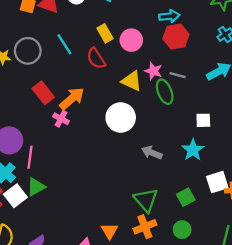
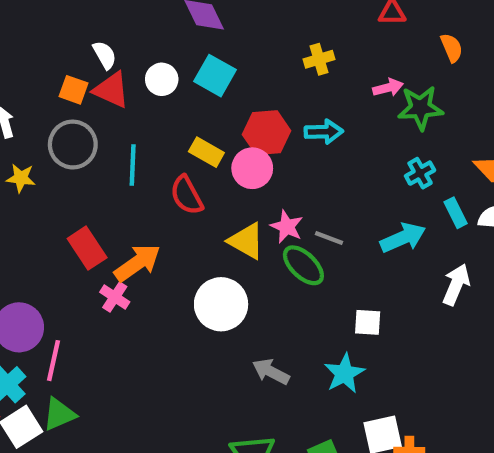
yellow rectangle: (105, 33) -> (206, 152), turned -36
red hexagon: (176, 37) -> (267, 133), moved
cyan line: (64, 44) -> (133, 165), turned 30
gray circle: (28, 51) -> (73, 145), moved
green ellipse: (165, 92) -> (303, 265), turned -30

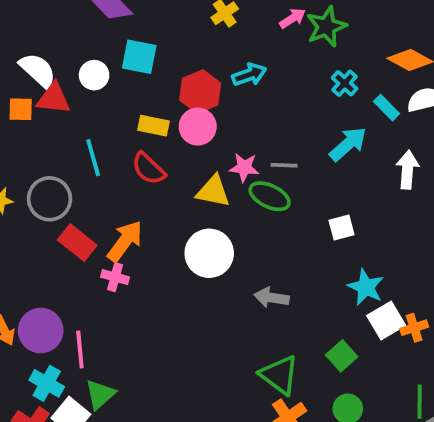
white semicircle: (105, 55) -> (38, 70), size x1.5
gray circle: (73, 145) -> (50, 199), moved
cyan star: (344, 373) -> (366, 287), moved

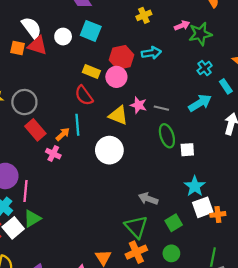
cyan line: (93, 158) -> (77, 125), moved
green ellipse: (270, 196) -> (167, 136), moved, turned 35
orange arrow: (125, 241) -> (63, 134), size x0.6
gray arrow: (271, 298) -> (148, 199), moved

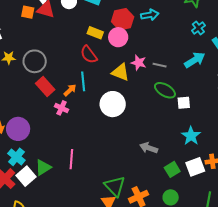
green ellipse: (167, 136) -> (165, 90), turned -40
pink line: (26, 191) -> (71, 159), moved
white square: (203, 207) -> (195, 167), moved
green triangle: (136, 227) -> (115, 186), moved

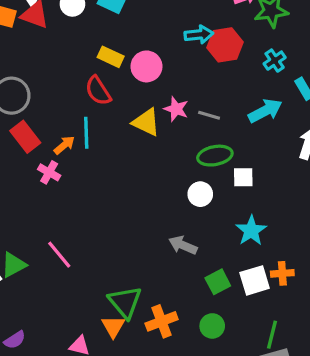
red hexagon: (123, 19) -> (225, 45), moved
green ellipse: (165, 90) -> (215, 156), turned -45
white circle: (113, 104) -> (200, 194), moved, size x0.6
pink line: (71, 159) -> (59, 255), turned -48

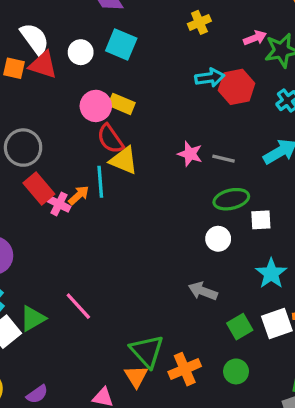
pink circle: (146, 66) -> (96, 106), moved
yellow triangle: (146, 122) -> (124, 160), moved
pink cross: (49, 172) -> (59, 204), moved

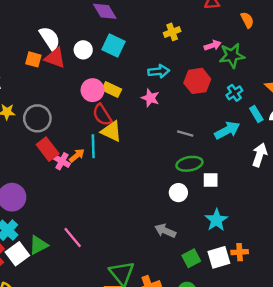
cyan arrow: (210, 78) -> (159, 71), moved
pink star: (190, 154) -> (150, 98), moved

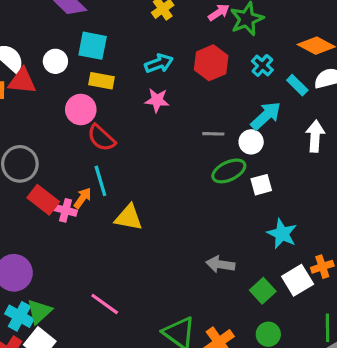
yellow rectangle: (112, 90) -> (101, 81), moved
yellow triangle: (111, 131) -> (129, 217), moved
white circle: (178, 193) -> (251, 142), moved
green triangle: (39, 245) -> (39, 311), moved

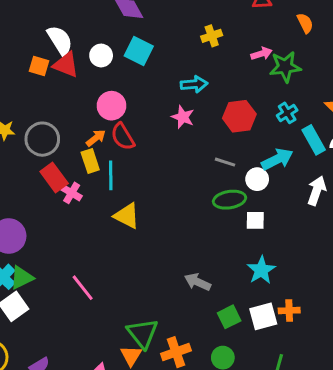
red hexagon: (211, 63) -> (239, 116), moved
yellow rectangle: (101, 81) -> (90, 161), moved, turned 45
cyan rectangle: (297, 85) -> (314, 140), size x1.4
orange arrow: (83, 198) -> (96, 138), moved

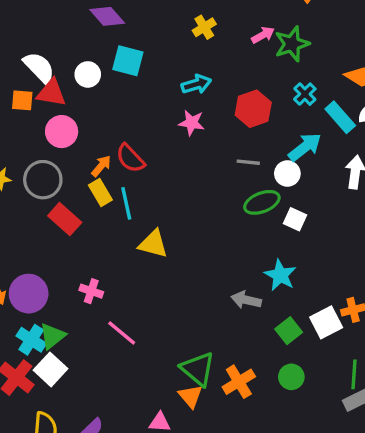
pink circle: (111, 106) -> (62, 132), moved
pink cross: (72, 193) -> (91, 291), moved
white square: (255, 220) -> (295, 219), turned 36
cyan star: (261, 270) -> (280, 275), moved

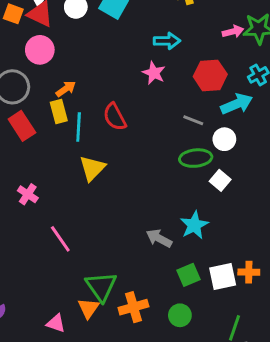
pink arrow: (263, 35) -> (233, 32), moved
cyan arrow: (305, 147) -> (237, 104), moved
red semicircle: (130, 158) -> (115, 117), moved
yellow triangle: (153, 244) -> (92, 168), turned 44
pink line: (122, 333) -> (60, 239), moved

